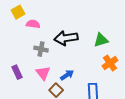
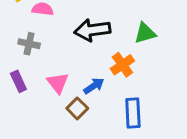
gray cross: (41, 49) -> (29, 44), moved
orange cross: (110, 63) -> (122, 65), moved

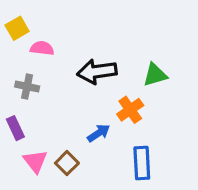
pink triangle: (58, 83) -> (35, 161), moved
brown square: (77, 108) -> (67, 163), moved

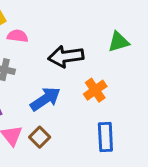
green triangle: (155, 75) -> (119, 42), moved
blue arrow: (99, 133) -> (45, 99), moved, size x1.5

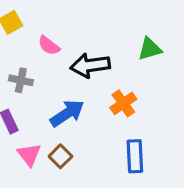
pink semicircle: (18, 36) -> (49, 46), moved, turned -150

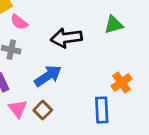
pink semicircle: (49, 46) -> (19, 22), moved
orange cross: (123, 103) -> (121, 82), moved

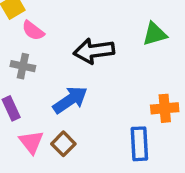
orange cross: (121, 82) -> (165, 108), turned 30

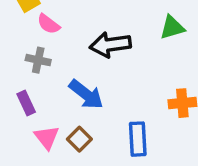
blue arrow: (70, 100) -> (86, 94), turned 72
blue rectangle: (139, 144) -> (138, 139), moved

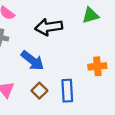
brown square: (79, 139) -> (39, 91), moved

